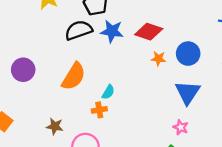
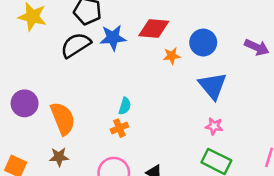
orange semicircle: (74, 76) -> (63, 119), moved, turned -40
brown star: (55, 126) -> (59, 157), moved

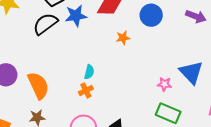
orange star: (172, 56) -> (123, 38), moved
blue triangle: (213, 86) -> (191, 72), moved

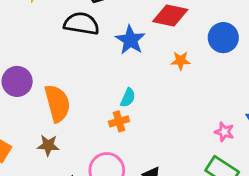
blue star: (76, 16) -> (130, 40), moved, turned 30
black semicircle: (45, 24) -> (81, 24), turned 35

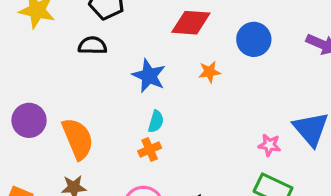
black semicircle: (81, 24) -> (92, 45), size x0.7
blue star: (130, 40) -> (149, 76), moved

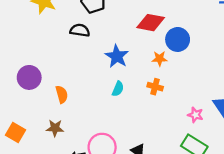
blue circle: (254, 39) -> (178, 39), moved
orange semicircle: (78, 139) -> (62, 94), size x0.6
orange cross: (150, 150) -> (155, 87), moved, turned 32

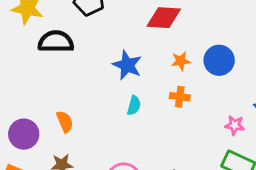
black semicircle: (80, 30) -> (56, 42), moved, size x1.4
blue circle: (178, 39) -> (219, 60), moved
purple circle: (29, 77) -> (24, 134), moved

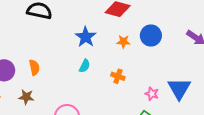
blue circle: (219, 60) -> (151, 36), moved
orange cross: (180, 97) -> (118, 76), moved

